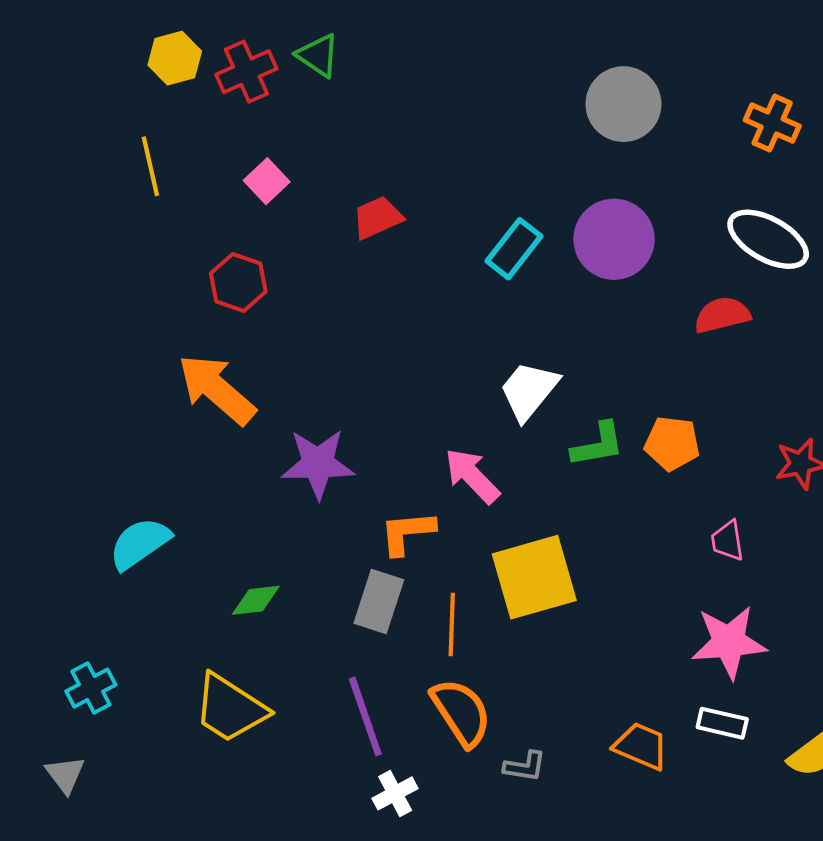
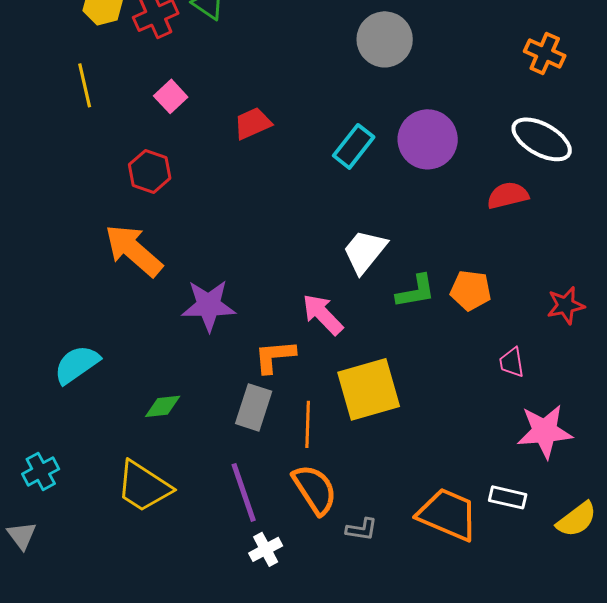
gray circle: (623, 104) -> (385, 39), moved
pink star: (729, 642) -> (545, 431), moved
orange trapezoid: (641, 746) -> (448, 514), size x1.5

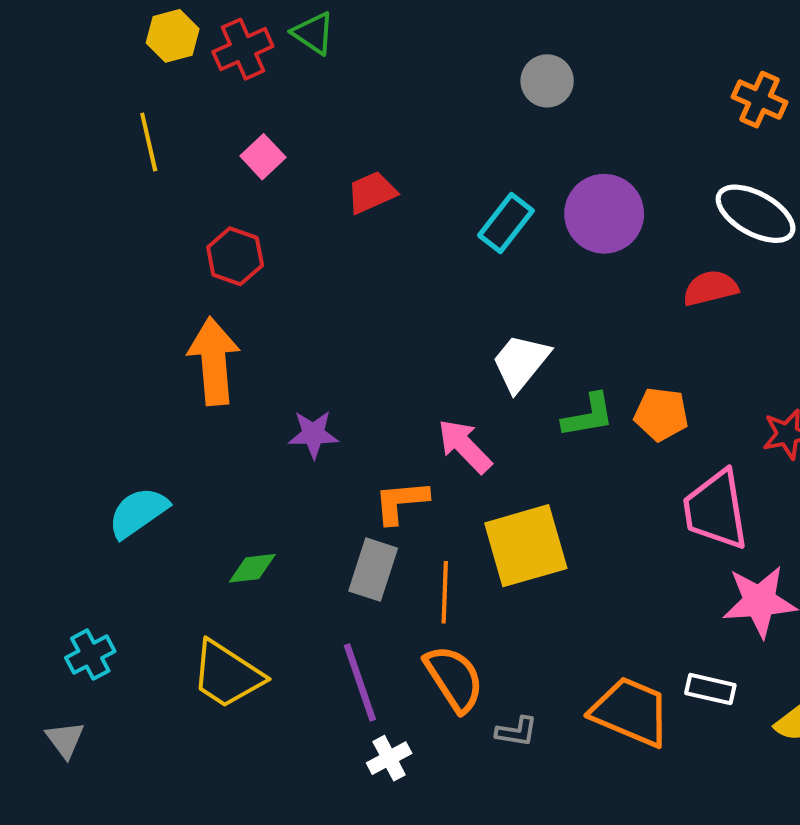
gray circle: (385, 39) -> (547, 81), size x0.7
orange arrow: (134, 250) -> (214, 361), turned 44
purple star: (209, 305) -> (313, 434), size x0.7
pink trapezoid: (512, 362) -> (716, 510), size x2.0

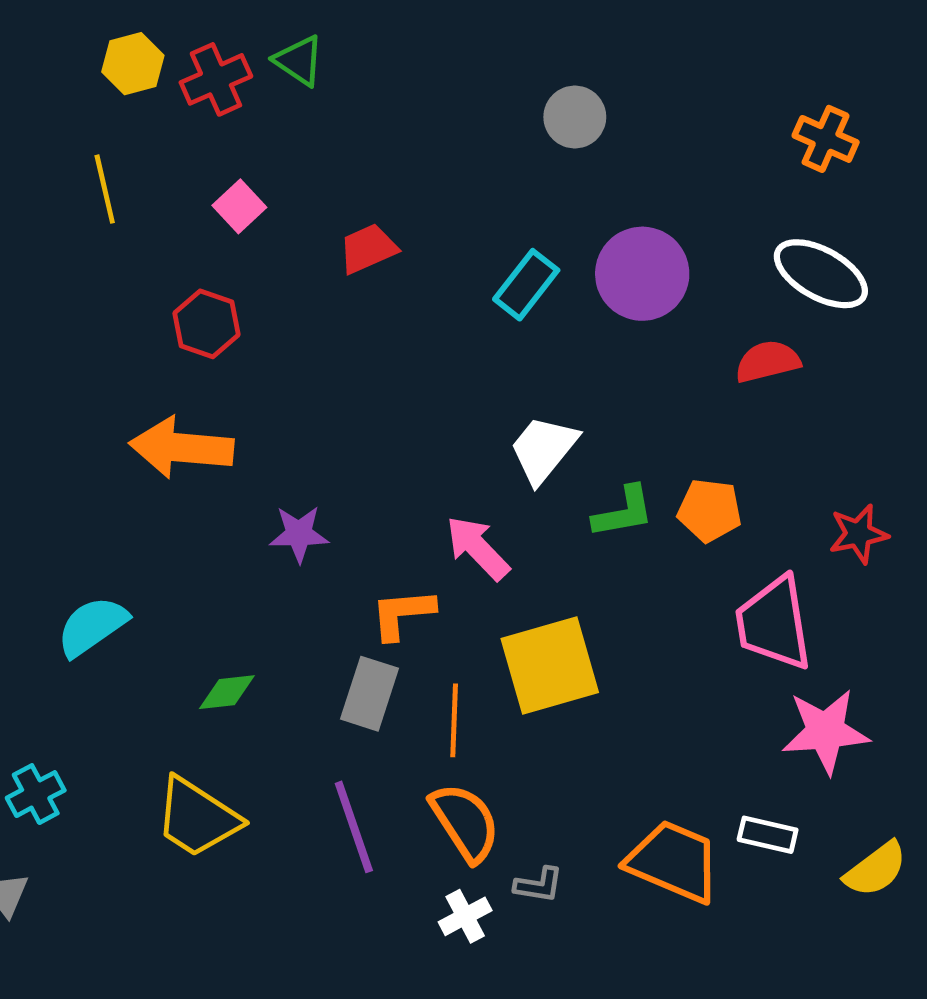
orange arrow: (214, 361) -> (181, 448), turned -80
white cross: (389, 758) -> (465, 916), moved

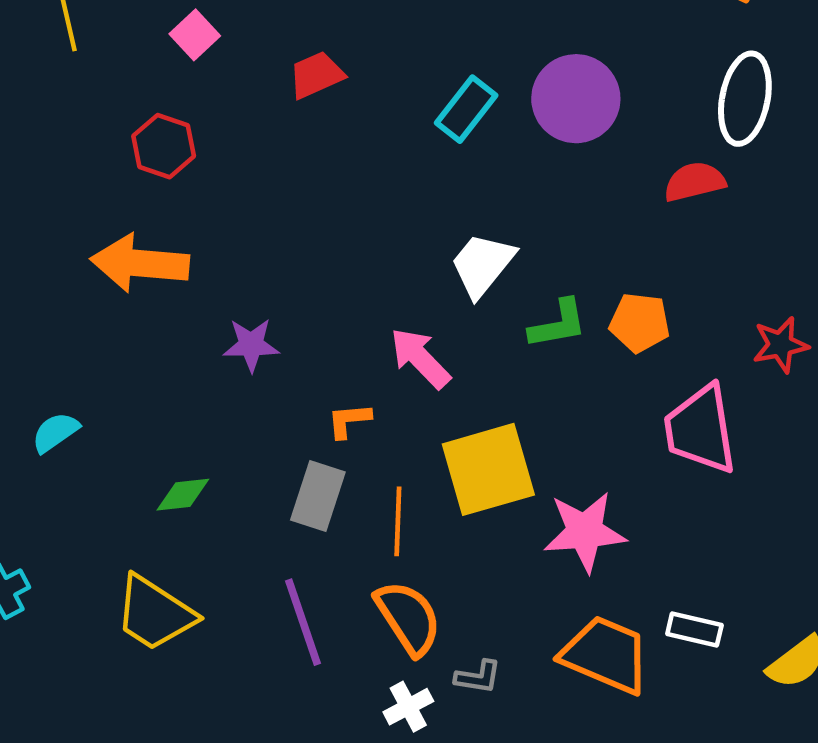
white ellipse: (821, 274) -> (745, 99), turned 72
orange L-shape: (402, 614) -> (349, 420), size x0.7
cyan semicircle: (92, 626) -> (55, 432), size x0.7
pink star: (826, 731) -> (585, 532), moved

